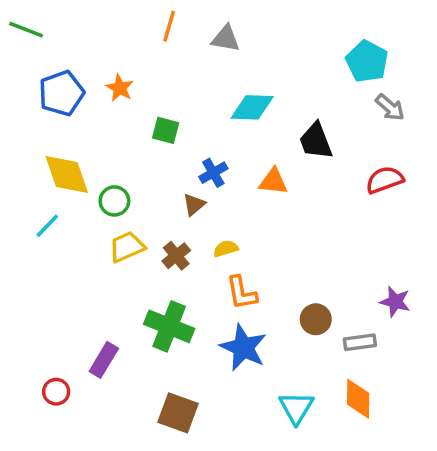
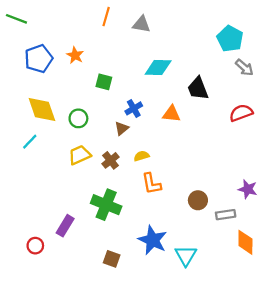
green circle: (114, 201) -> (78, 118), moved
blue star: (243, 348) -> (153, 240), moved
orange diamond: (358, 399) -> (245, 242), moved
brown square: (178, 413) -> (112, 259), size x0.7

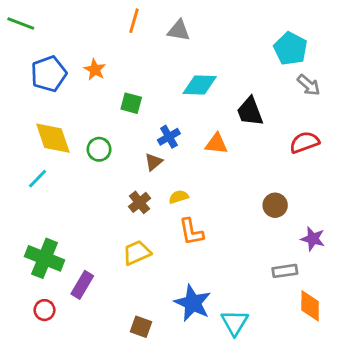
yellow trapezoid: (80, 155) -> (137, 253), moved
brown circle: (198, 200) -> (275, 205), moved
green cross: (106, 205) -> (45, 258), moved

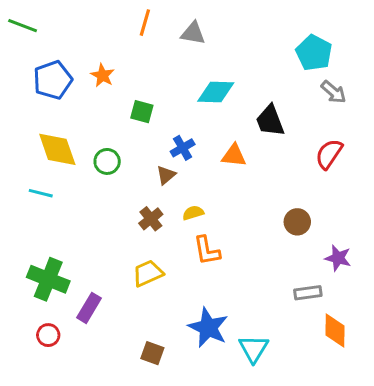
red semicircle: (304, 142) -> (329, 154), turned -36
cyan line: (38, 179) -> (41, 193), turned 60

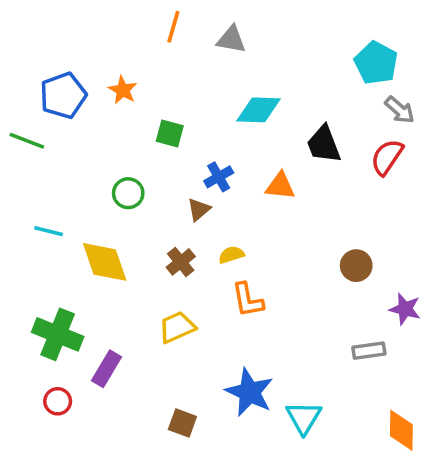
green line: (23, 26) -> (27, 141), moved
yellow diamond: (57, 149) -> (105, 262), moved
red semicircle: (329, 154) -> (387, 157), moved
orange diamond: (335, 331) -> (401, 430), moved

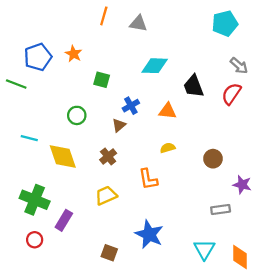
cyan pentagon: (376, 63) -> (225, 24), moved, turned 30
yellow semicircle: (231, 255) -> (168, 148), moved
cyan triangle: (304, 418) -> (204, 249), moved

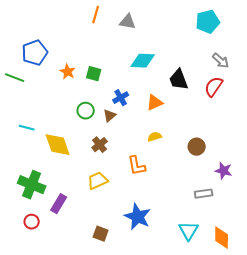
orange star: (74, 54) -> (68, 72), moved
orange triangle: (168, 111) -> (155, 103), turned -30
green circle: (77, 115) -> (86, 111), moved

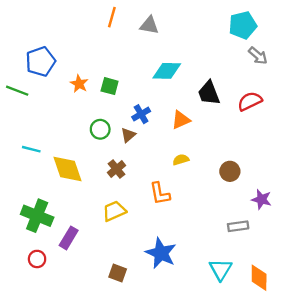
gray arrow: (221, 61) -> (258, 56), moved
red semicircle: (214, 87) -> (250, 101), turned 30

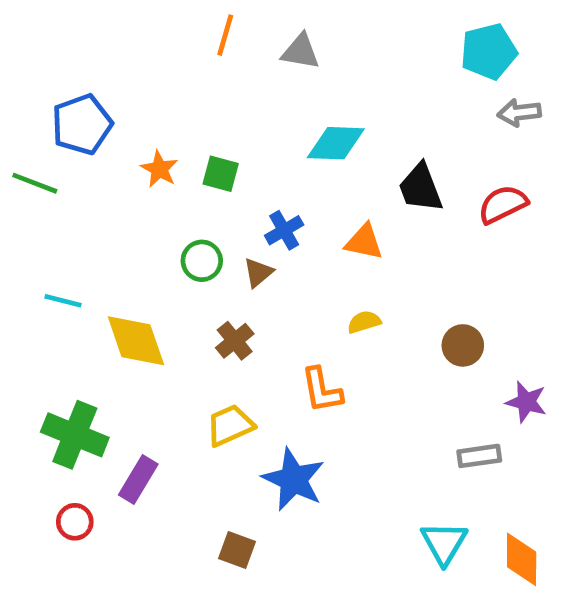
gray arrow: (258, 56) -> (519, 113), turned 132
orange triangle: (181, 120) -> (364, 242), turned 36
blue star: (161, 253) -> (293, 479), moved

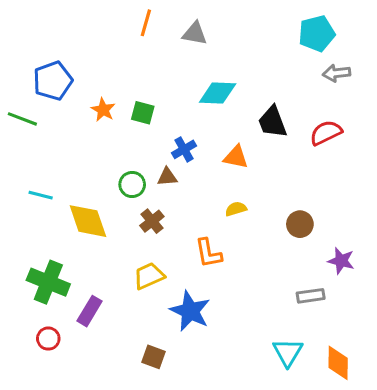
green circle: (202, 261) -> (132, 184), moved
brown triangle: (258, 273) -> (167, 177), turned 35

